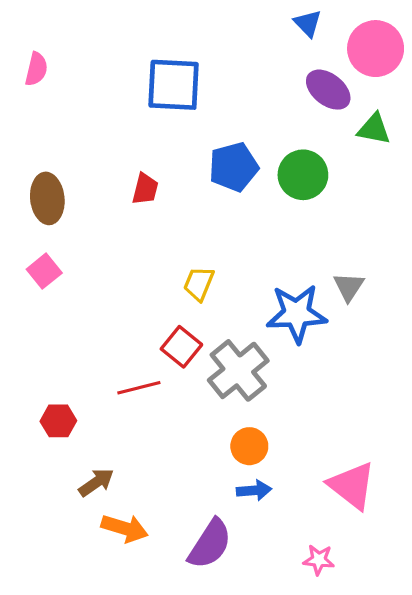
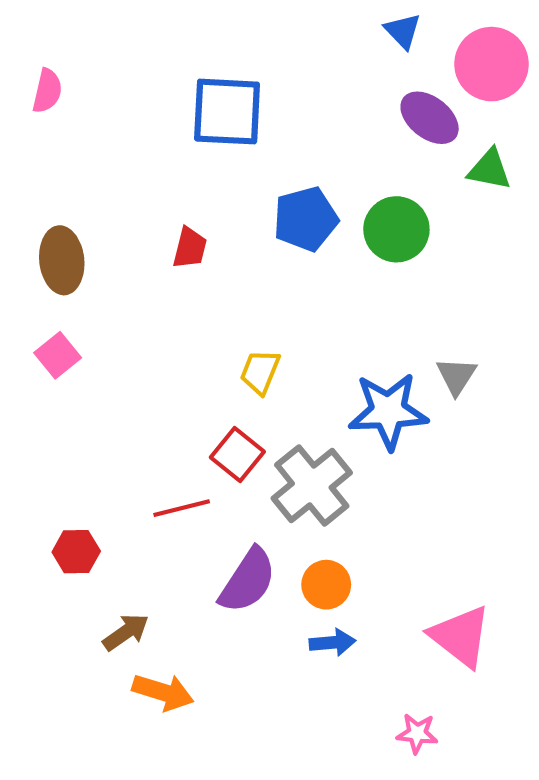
purple semicircle: (210, 544) -> (248, 581), moved

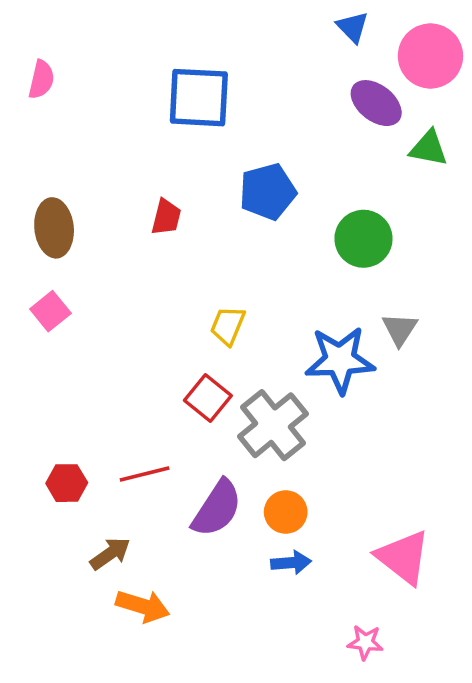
green circle: (396, 229) -> (363, 239), moved
red line: (182, 508) -> (145, 474), moved

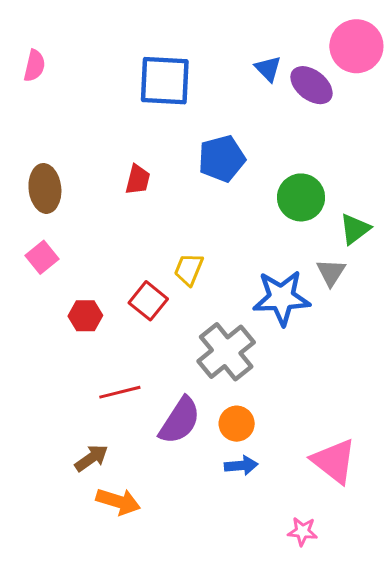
blue triangle: (353, 27) -> (268, 69), moved
green triangle: (429, 148) -> (355, 229), moved, turned -48
red square: (208, 398) -> (148, 301), moved
red hexagon: (67, 483) -> (85, 316), moved

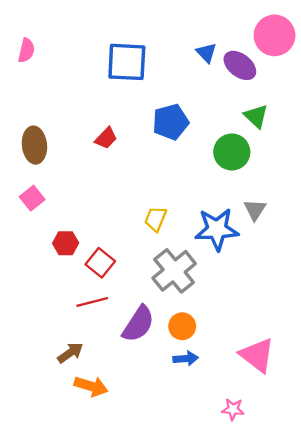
red trapezoid: (138, 179) -> (106, 138), turned 30
green triangle: (355, 229) -> (256, 116), moved, turned -40
yellow trapezoid: (189, 269) -> (156, 219), moved
red square: (148, 301) -> (100, 263), moved

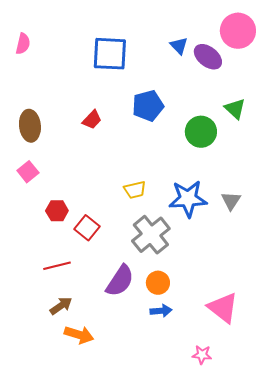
green triangle: (256, 116) -> (235, 109), moved
gray triangle: (255, 210) -> (231, 201), moved
yellow trapezoid: (156, 219) -> (135, 190), turned -125
red line: (92, 302) -> (57, 266), moved

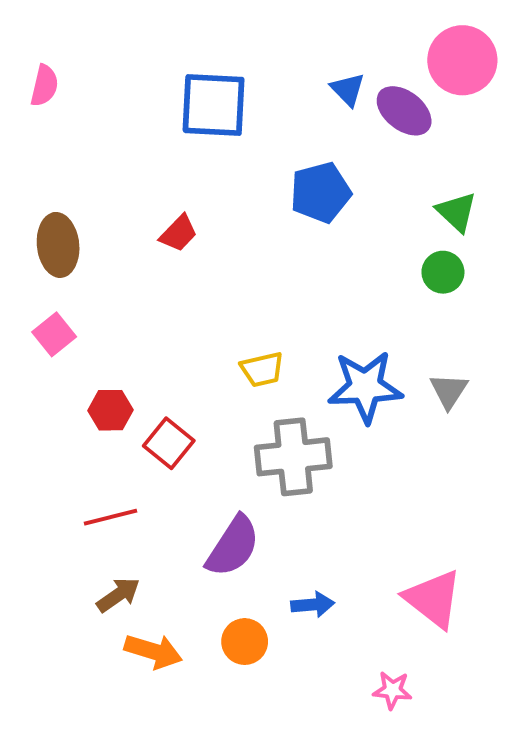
blue pentagon: (148, 106) -> (320, 192), moved
green circle: (201, 132) -> (443, 272), moved, size x0.7
gray cross: (151, 235) -> (293, 457), turned 33
orange circle: (158, 283) -> (245, 642), moved

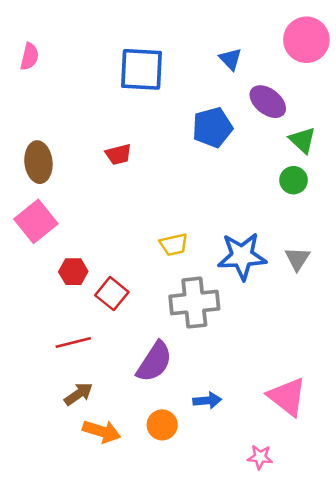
purple ellipse: (404, 111) -> (268, 102), moved
red trapezoid: (179, 233) -> (118, 154), turned 32
pink square: (54, 334) -> (36, 221), size x1.5

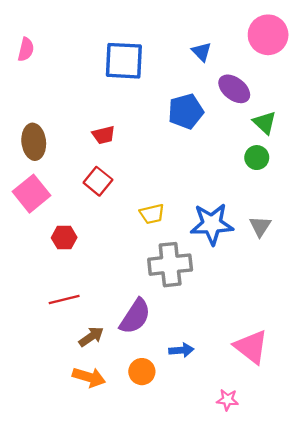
red square: (112, 294) -> (98, 181), moved
brown arrow: (78, 394) -> (91, 337), moved

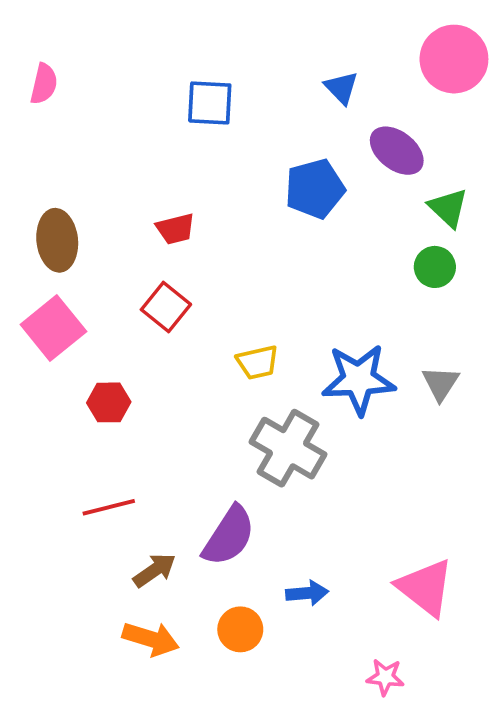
blue square: (124, 61) -> (210, 103), size x0.7
gray cross: (170, 265) -> (288, 448), turned 36

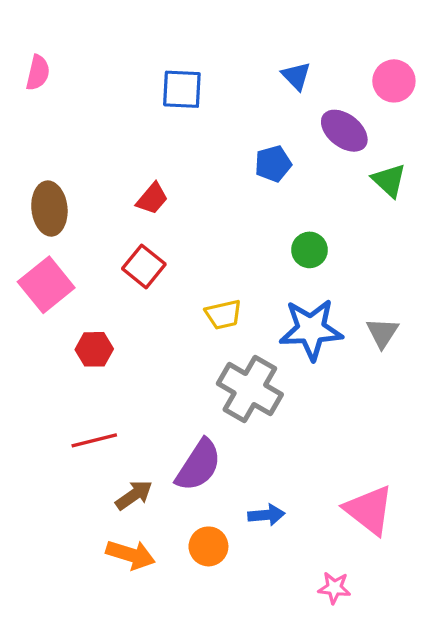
pink circle: (454, 59) -> (394, 81), moved, size x0.7
blue pentagon: (315, 189) -> (273, 164), size x0.7
red trapezoid: (175, 229) -> (152, 199), turned -36
green circle: (435, 267) -> (309, 250), moved

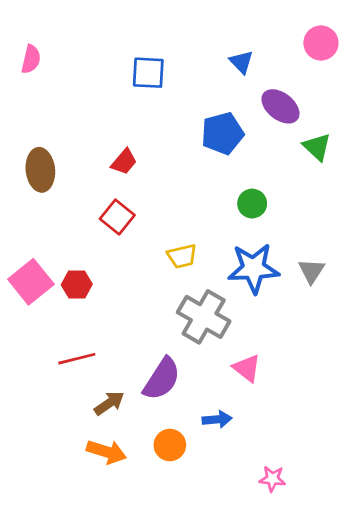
pink circle: (394, 81) -> (321, 43), moved
blue pentagon: (273, 164) -> (222, 133), size x1.4
pink square: (46, 285) -> (31, 282), moved
pink triangle: (369, 510) -> (247, 368), moved, size x0.7

